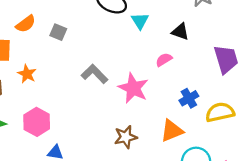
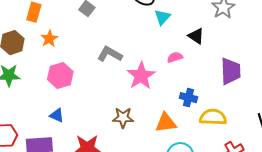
gray L-shape: (95, 74) -> (110, 54), turned -30
blue cross: (189, 98) -> (188, 98), turned 30
pink hexagon: (37, 122) -> (60, 76), moved

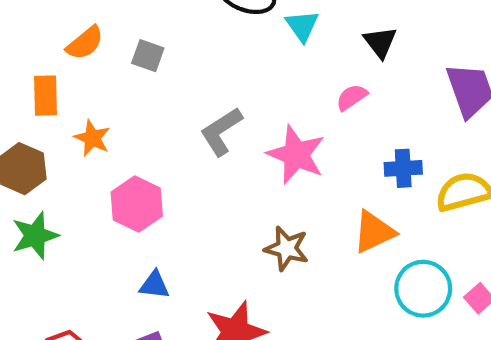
black triangle: (196, 36) -> (380, 42), turned 36
gray L-shape: (110, 54) -> (221, 131), turned -45
brown star: (123, 118) -> (287, 248), turned 30

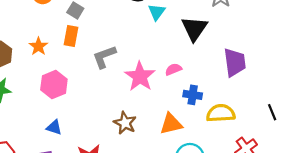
black triangle: (380, 42) -> (194, 29), size x1.5
orange rectangle: (45, 96) -> (71, 36), moved
pink semicircle: (352, 97) -> (173, 69), moved

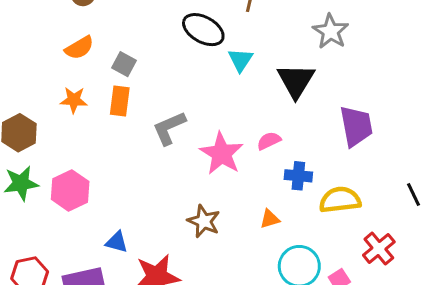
orange star: (38, 46) -> (74, 100), moved, turned -30
pink hexagon: (54, 85) -> (70, 190), moved
orange triangle: (171, 124) -> (270, 219), size x0.6
blue triangle: (54, 127) -> (117, 242), moved

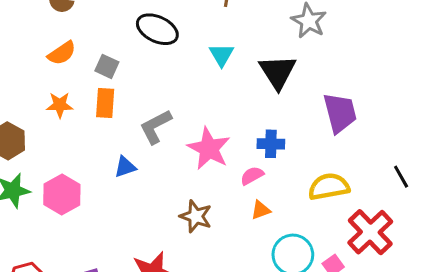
black ellipse: (203, 30) -> (157, 29), moved
pink semicircle: (269, 141) -> (252, 176), moved
blue cross: (298, 176) -> (271, 144), moved
blue triangle: (117, 242) -> (125, 167), moved, turned -30
red cross: (379, 248) -> (370, 232), size x1.4

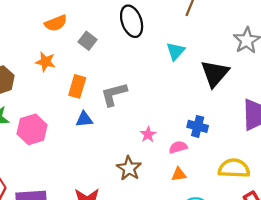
black ellipse: (157, 29) -> (132, 21), turned 32
orange rectangle: (105, 103) -> (77, 86), moved
pink star: (209, 148) -> (148, 135), moved, size x0.5

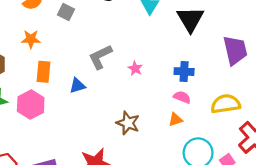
orange rectangle: (77, 86) -> (43, 72), moved
pink star: (148, 135) -> (135, 68), moved
pink semicircle: (178, 147) -> (182, 97), moved, turned 49

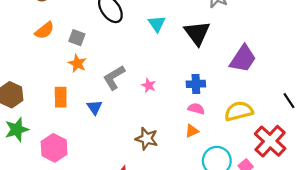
orange star: (31, 39) -> (77, 63), moved, turned 30
purple trapezoid: (235, 50) -> (243, 59), turned 52
blue triangle: (77, 86) -> (95, 107), turned -42
pink hexagon: (31, 105) -> (54, 148), moved

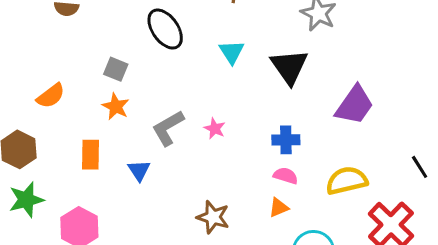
orange semicircle: (44, 30) -> (51, 96), moved
pink star: (149, 85) -> (215, 128), moved

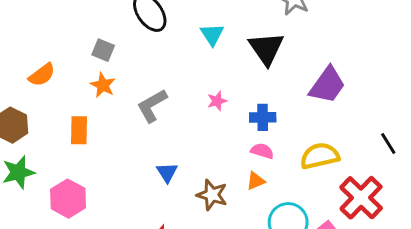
pink star: (215, 128) -> (217, 101), moved, turned 30
blue triangle: (139, 170) -> (167, 172), moved
brown star: (213, 217) -> (212, 195), moved

